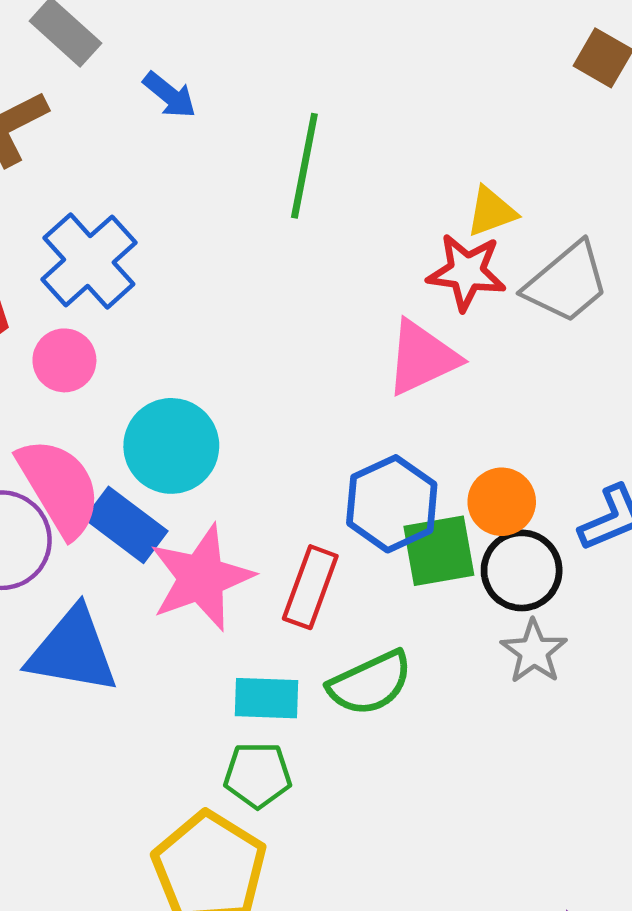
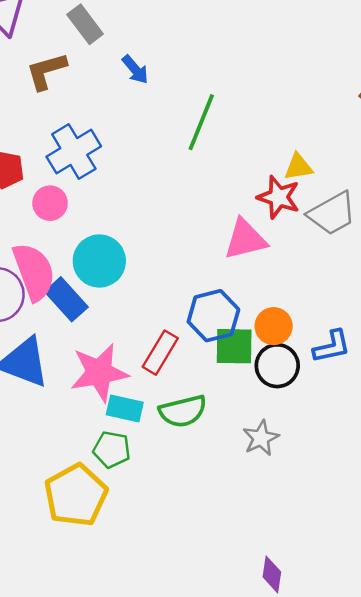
pink star: (201, 578) -> (99, 373), moved
gray star: (534, 652) -> (261, 438), moved

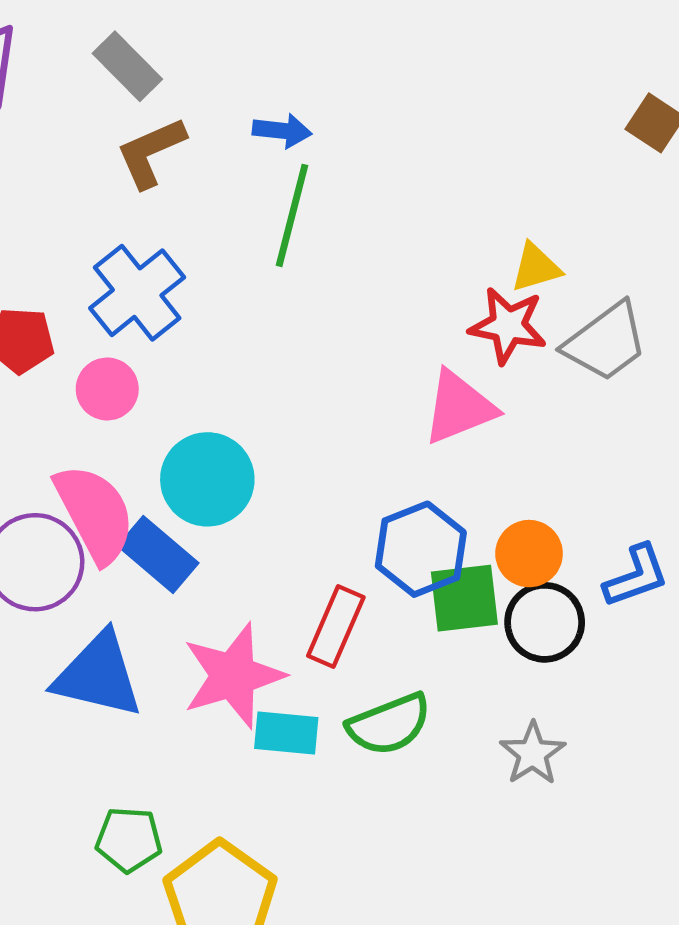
blue arrow: (135, 70) -> (282, 131), moved, turned -36
brown L-shape: (46, 71) -> (151, 152), moved
green line: (201, 122) -> (292, 215), moved
green pentagon: (112, 449) -> (129, 840), moved

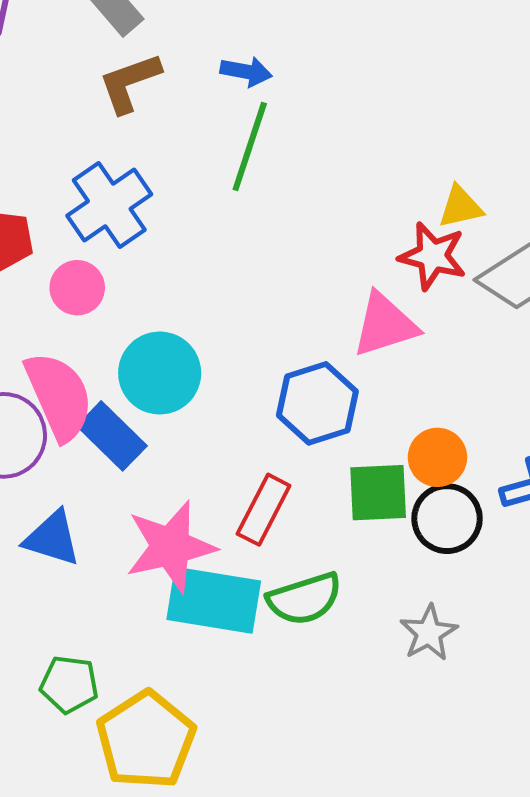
blue hexagon: (421, 549) -> (317, 403), moved
blue triangle: (98, 675) -> (52, 538), size x0.7
cyan rectangle: (286, 733) -> (214, 600), size x1.6

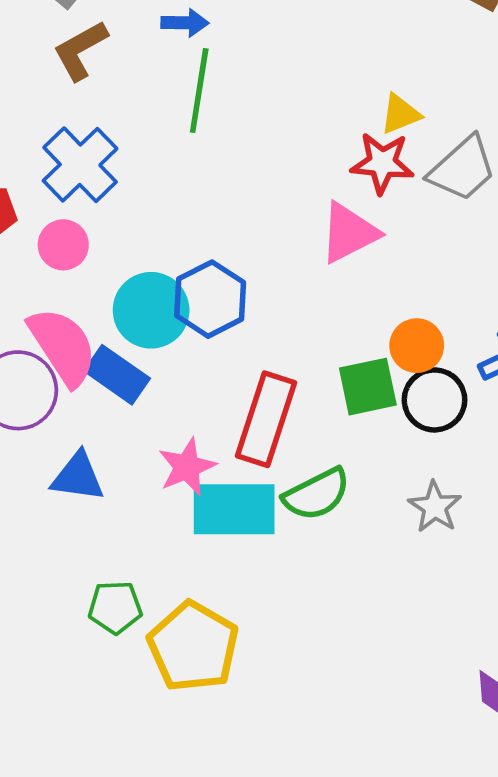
blue hexagon: (317, 403) -> (210, 299), moved
red rectangle: (264, 510) -> (266, 419), size x1.4
pink star: (171, 547) -> (187, 467), size x0.7

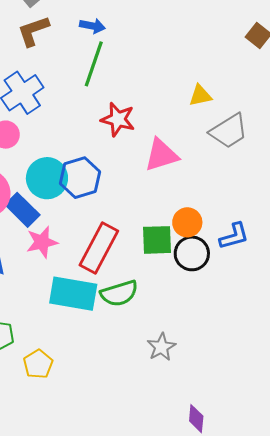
red star: (382, 163) -> (118, 119), moved
pink star: (187, 467) -> (42, 242), moved
gray star: (435, 507) -> (161, 347), moved
yellow pentagon: (193, 647) -> (38, 364), size x0.6

